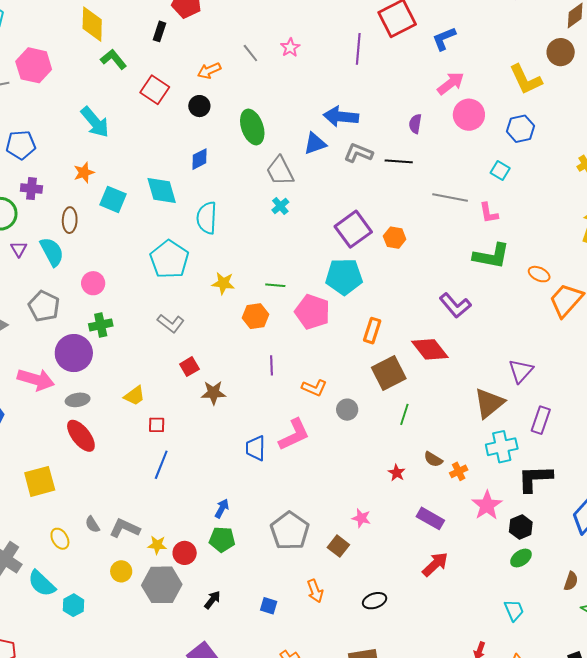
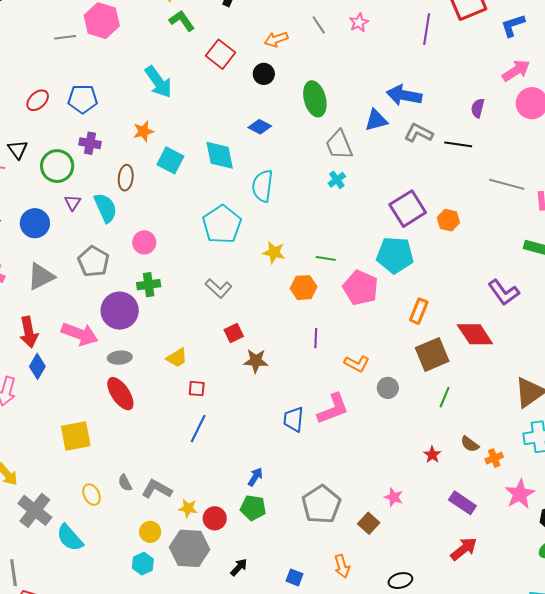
blue diamond: (199, 159) -> (260, 127), turned 50
cyan hexagon: (73, 605) -> (143, 564), moved

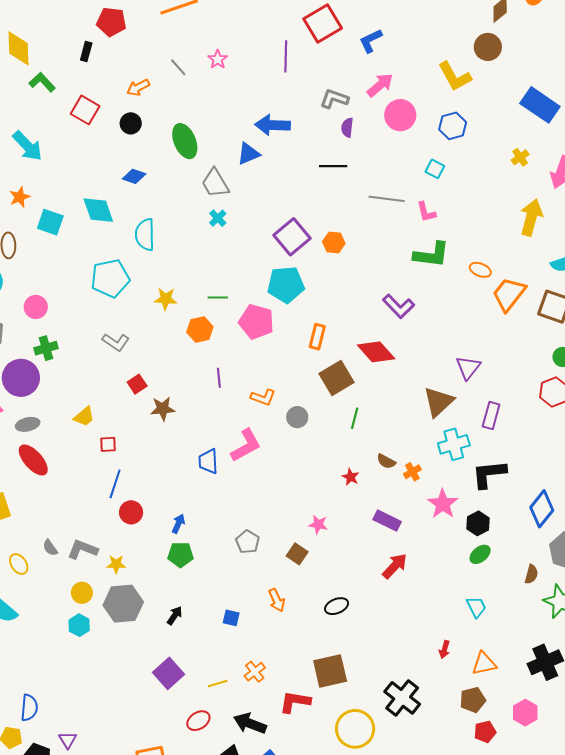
gray L-shape: (419, 133) -> (334, 99), moved
cyan pentagon: (222, 224) -> (110, 278), turned 30
gray pentagon: (321, 504) -> (248, 542), size x0.6
red circle: (215, 518) -> (131, 512), moved

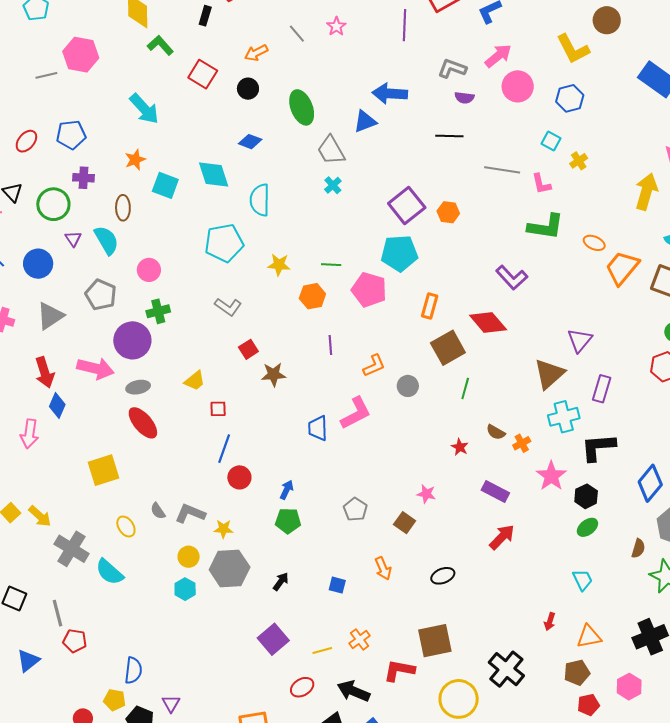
purple semicircle: (347, 128) -> (464, 98), turned -90
yellow cross: (520, 157) -> (579, 161), moved
orange L-shape: (263, 397) -> (374, 366), turned -45

